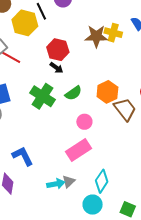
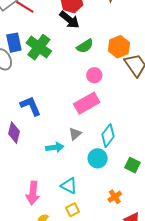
black arrow: (56, 68) -> (69, 20), size x1.5
green cross: (43, 96) -> (39, 47), moved
cyan arrow: (56, 184) -> (55, 147), moved

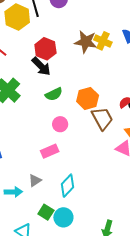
pink rectangle: (87, 103) -> (50, 151), size x0.7
cyan circle: (98, 158) -> (63, 217), moved
green square: (132, 165) -> (46, 212), moved

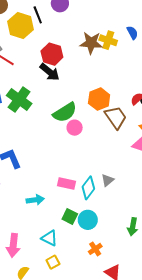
green semicircle: (54, 94) -> (65, 112), moved, size x1.4
pink rectangle: (50, 151) -> (66, 183), moved, turned 42
gray triangle: (35, 181) -> (108, 180), moved

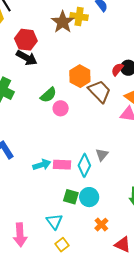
brown star: (91, 43) -> (63, 22), turned -30
green semicircle: (65, 112) -> (48, 95), size x0.7
cyan arrow: (35, 200) -> (42, 165), moved
cyan triangle: (49, 238) -> (54, 222), turned 36

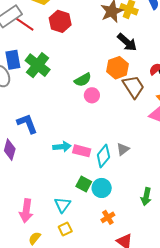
red hexagon: (26, 40) -> (60, 21), moved
black arrow: (27, 58) -> (127, 42), moved

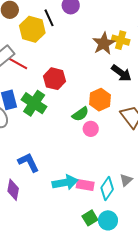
red hexagon: (60, 21) -> (54, 79), moved
orange hexagon: (118, 68) -> (100, 100), moved
cyan arrow: (62, 147) -> (65, 182), size x1.4
green square: (84, 184) -> (90, 218), turned 35

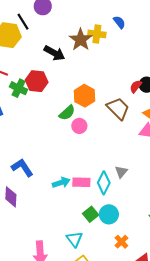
black arrow: (121, 73) -> (54, 53), moved
green cross: (34, 103) -> (19, 88), moved, size x0.7
cyan arrow: (65, 182) -> (61, 183), size x0.7

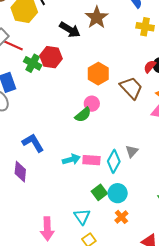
yellow cross: (97, 34) -> (145, 27), moved
green semicircle: (67, 113) -> (83, 115), moved
orange cross: (121, 242) -> (121, 217), moved

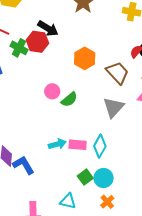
black arrow: (70, 30) -> (48, 28), moved
pink circle: (92, 104) -> (52, 91), moved
blue L-shape: (33, 143) -> (24, 165), moved
gray triangle: (132, 151) -> (113, 107), moved, size x1.6
cyan triangle: (82, 217) -> (68, 201), turned -42

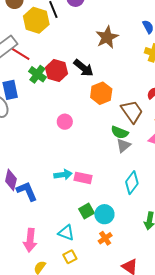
black arrow: (48, 28) -> (84, 68), moved
green semicircle: (69, 99) -> (120, 132), moved, turned 54
gray triangle: (113, 107) -> (123, 145), size x0.7
cyan diamond: (100, 146) -> (132, 183), moved

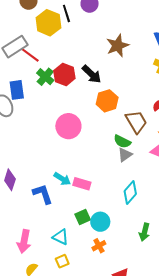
pink circle: (65, 122) -> (68, 126), size x1.6
cyan arrow: (63, 175) -> (62, 179), turned 36
blue L-shape: (27, 191) -> (43, 194), moved

